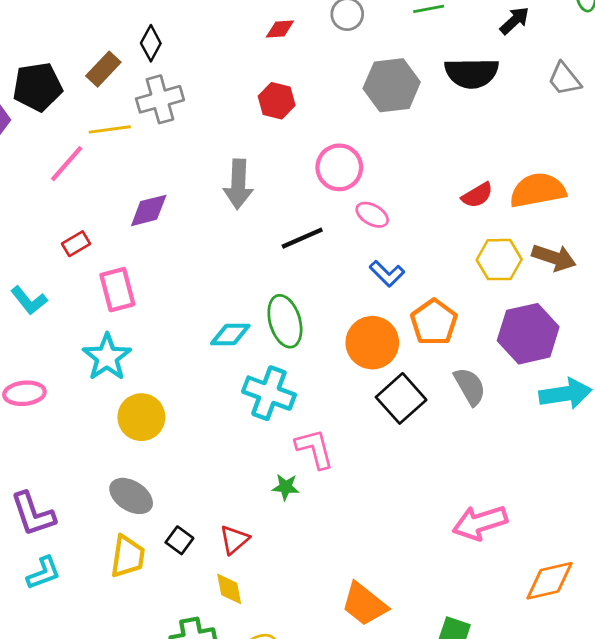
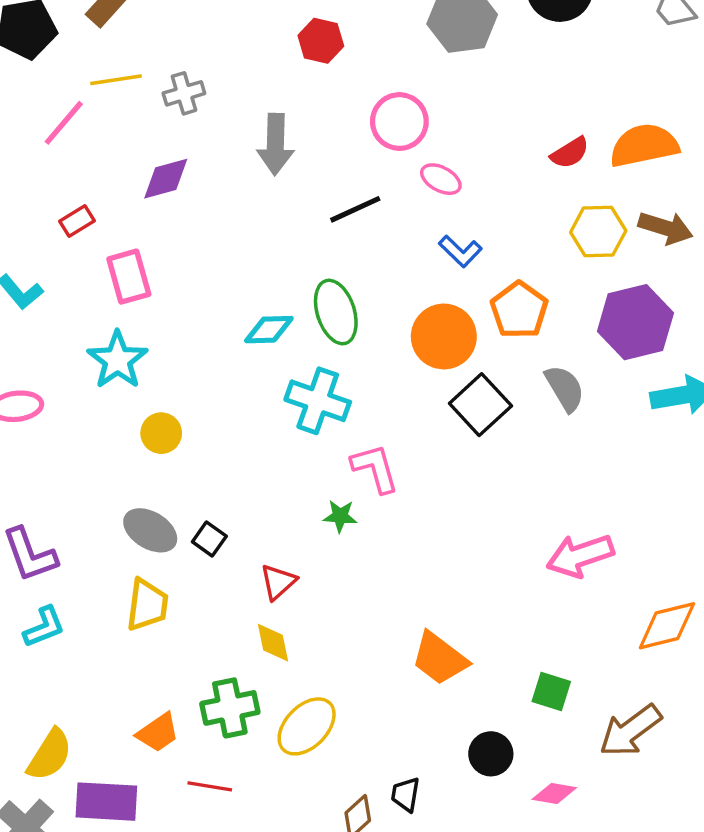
gray cross: (160, 99) -> (184, 93), moved, size x0.7
yellow circle: (141, 417) -> (161, 433), size x0.7
black square: (179, 540) -> (209, 539), moved

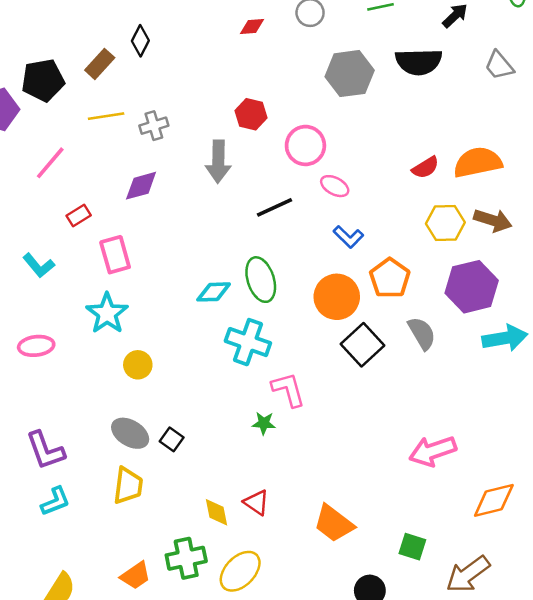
red hexagon: (321, 41) -> (251, 114), moved
pink line: (64, 123) -> (50, 163), moved
red triangle: (278, 582) -> (256, 503), moved, turned -44

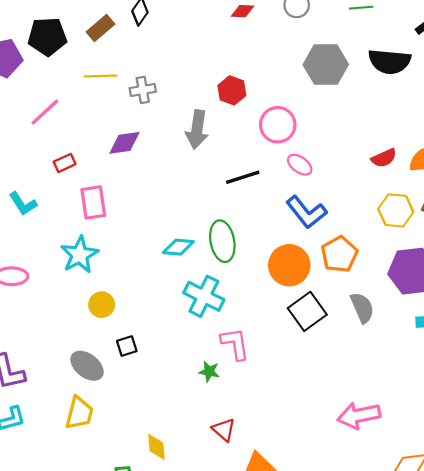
blue L-shape: (348, 237) -> (306, 212), size x1.5
black square: (172, 439) -> (127, 346), moved, turned 30
red triangle: (256, 503) -> (224, 430), moved

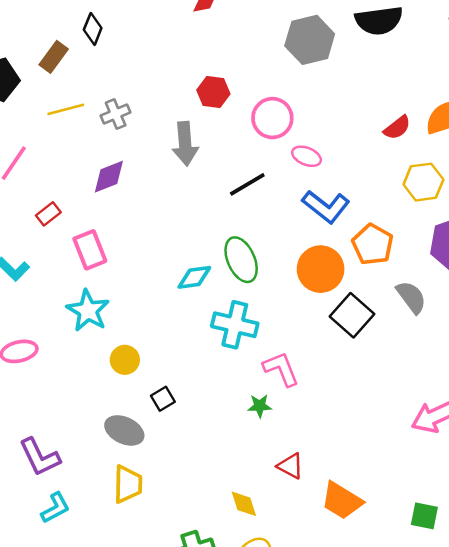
yellow diamond: (156, 447) -> (244, 504), moved

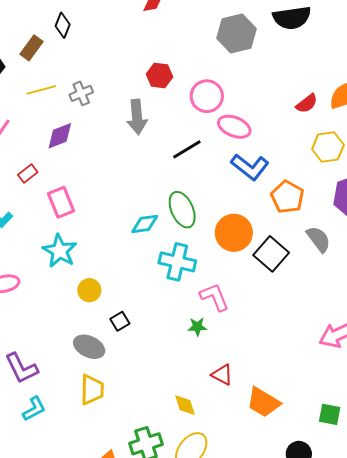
pink ellipse: (307, 156) -> (234, 127), size x1.4
purple diamond: (109, 177) -> (60, 136), moved
orange circle: (321, 269) -> (234, 233), moved

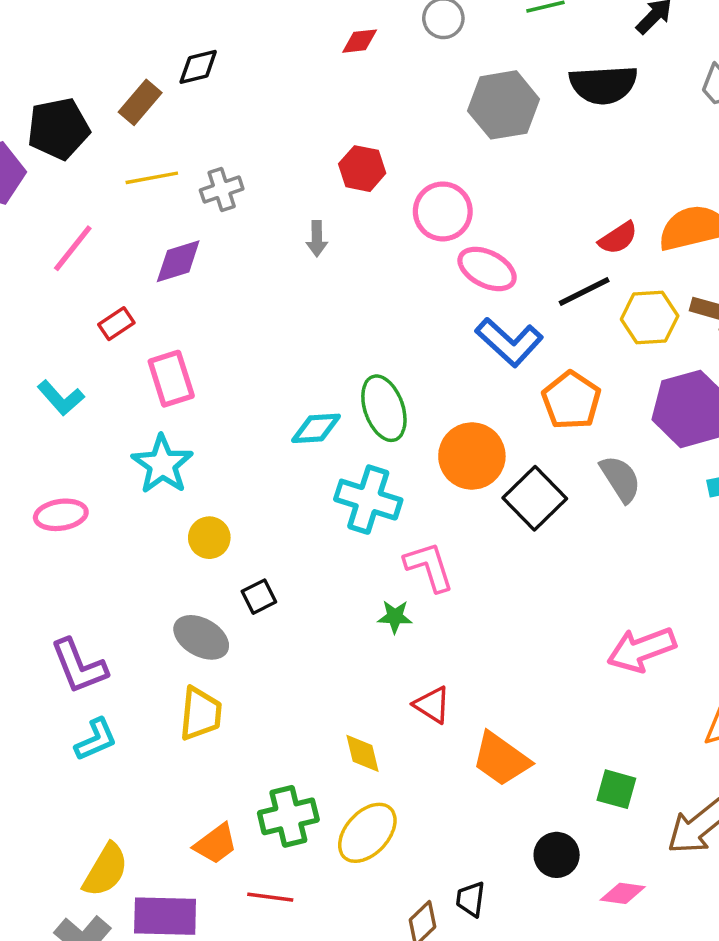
black diamond: (63, 25) -> (198, 67), turned 50
gray arrow: (137, 117) -> (317, 239), size x0.6
black line: (187, 149) -> (584, 291), moved

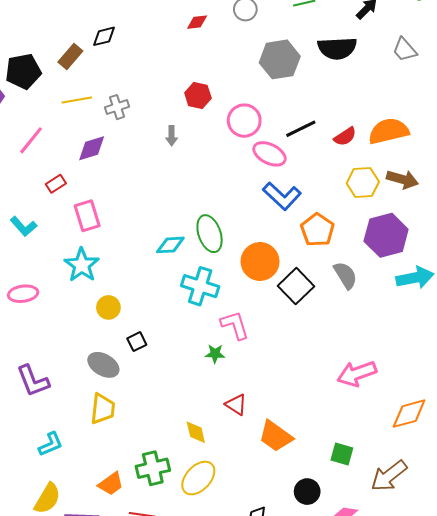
black line: (584, 291) -> (301, 129), moved
cyan L-shape: (96, 740) -> (51, 444), moved

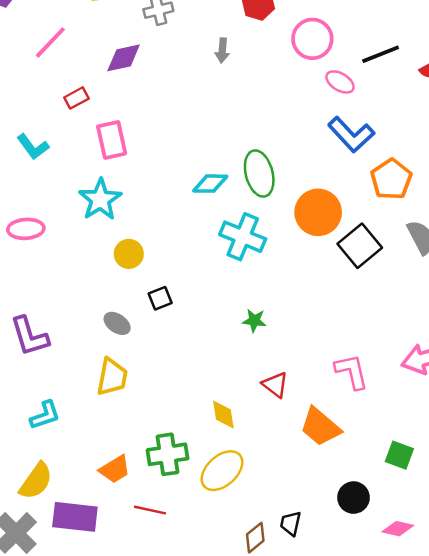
pink ellipse: (269, 154) -> (340, 82), size x0.7
pink L-shape: (235, 325) -> (352, 372), moved
gray ellipse: (103, 365) -> (117, 323), size x0.7

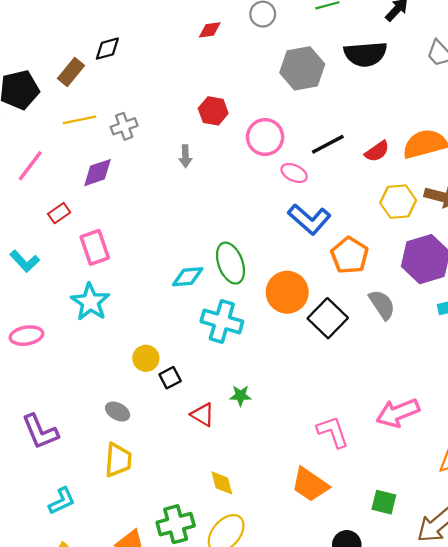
yellow circle: (129, 254) -> (146, 358), moved
black square: (160, 298) -> (170, 378), moved
red triangle: (275, 385) -> (203, 415), moved

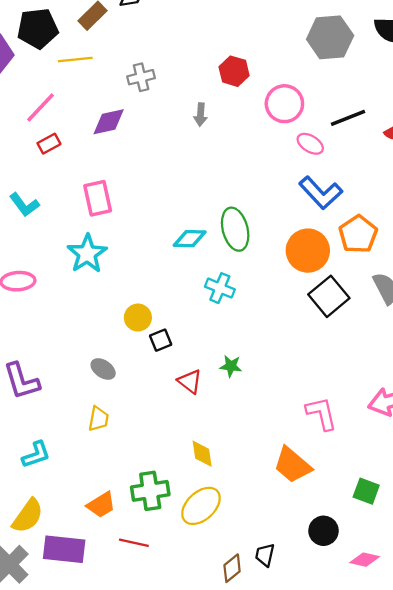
yellow line: (80, 120) -> (75, 59), moved
red rectangle: (59, 213) -> (49, 144), moved
orange circle: (287, 292) -> (308, 251), moved
cyan cross: (222, 321) -> (220, 288), size x0.7
yellow trapezoid: (118, 460) -> (98, 419), size x0.7

